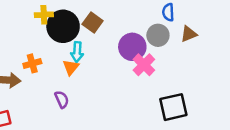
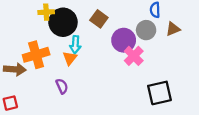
brown square: (93, 22) -> (99, 19), moved
orange cross: (32, 63) -> (36, 55), size x1.6

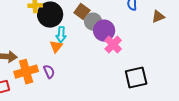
brown triangle: (173, 29) -> (158, 17), moved
gray circle: (146, 30) -> (93, 22), moved
orange cross: (36, 55) -> (26, 72), moved

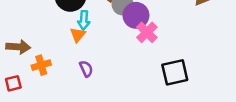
orange cross: (26, 72) -> (41, 65), size x0.7
purple semicircle: (49, 72) -> (86, 69), moved

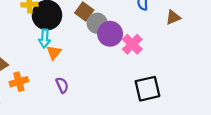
cyan arrow: (84, 20) -> (45, 38), moved
pink cross: (147, 32) -> (132, 44), moved

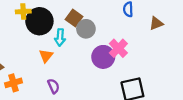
purple circle: (110, 34) -> (103, 57), moved
cyan arrow: (45, 38) -> (60, 37), moved

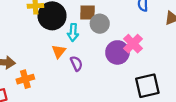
brown square: (74, 18) -> (88, 13), turned -35
purple semicircle: (54, 86) -> (76, 64), moved

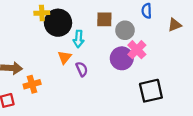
brown square: (88, 13) -> (104, 19), moved
gray circle: (100, 24) -> (125, 30), moved

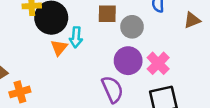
pink cross: (137, 50) -> (158, 63), moved
orange triangle: (64, 57) -> (59, 48), moved
purple semicircle: (82, 69) -> (112, 89), moved, size x1.5

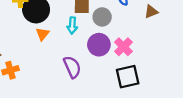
cyan arrow: (76, 37) -> (72, 25), moved
purple semicircle: (112, 89) -> (72, 67), moved

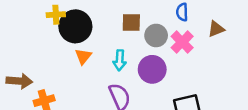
cyan arrow: (72, 25) -> (120, 60), moved
pink cross: (123, 47) -> (182, 42), moved

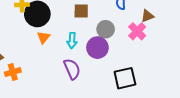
gray circle: (156, 35) -> (106, 29), moved
pink cross: (182, 42) -> (137, 31), moved

